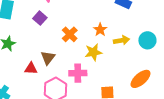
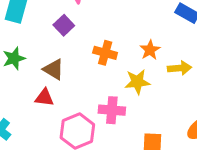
orange cross: (70, 34) -> (105, 53), turned -35
brown triangle: (48, 58) -> (54, 69), moved, turned -42

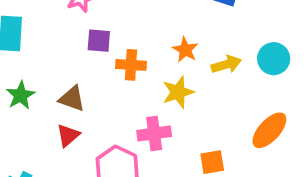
purple square: (64, 25) -> (99, 41), moved, turned -30
red triangle: (44, 98) -> (68, 135), turned -36

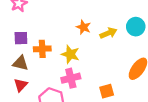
purple square: (99, 41) -> (21, 38), moved
orange cross: (131, 65) -> (42, 49), moved
yellow star: (178, 92) -> (70, 54), moved, turned -30

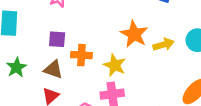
orange star: (83, 27) -> (134, 34), size x1.5

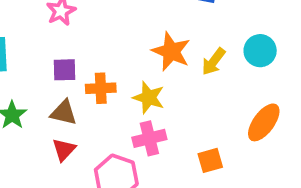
yellow arrow: (164, 44) -> (214, 62), turned 150

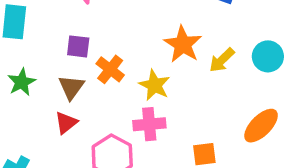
orange cross: (101, 88) -> (110, 69), turned 32
brown triangle: (64, 113) -> (71, 87), turned 44

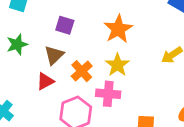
orange star: (183, 44) -> (118, 29), moved
orange cross: (110, 69) -> (82, 71), moved

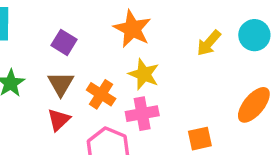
purple square: (65, 25) -> (64, 42), turned 30

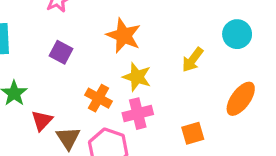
yellow arrow: (209, 43) -> (193, 60), moved
brown triangle: (61, 84) -> (68, 138), moved
red triangle: (59, 120) -> (42, 121), moved

